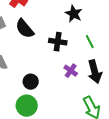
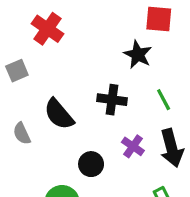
black semicircle: (25, 29) -> (59, 114), moved
black circle: (31, 82) -> (91, 164), moved

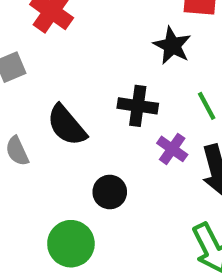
purple cross: (133, 146) -> (172, 149), moved

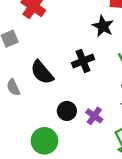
black cross: (138, 106) -> (83, 61), turned -30
purple cross: (172, 149) -> (94, 116), moved

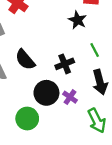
black cross: (83, 61) -> (65, 64), moved
black circle: (67, 111) -> (46, 93), size x1.5

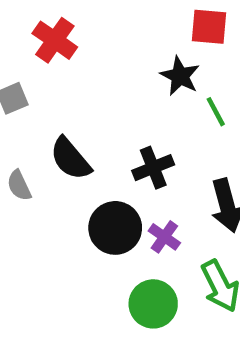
green line: (95, 50) -> (216, 112), moved
green circle: (27, 119) -> (153, 304), moved

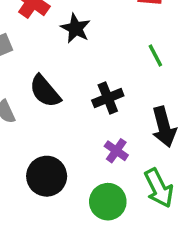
black star: (180, 76) -> (76, 28), moved
black circle: (115, 228) -> (47, 176), moved

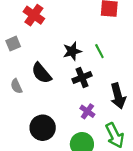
black star: (76, 28) -> (72, 51), moved, turned 30
green line: (155, 55) -> (99, 51), moved

